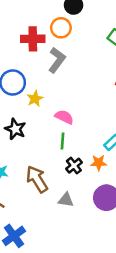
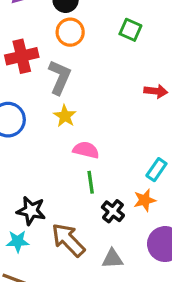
orange circle: (61, 28) -> (70, 32), moved
yellow star: (35, 99) -> (65, 116), moved
black star: (15, 129) -> (31, 211), moved

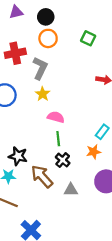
black cross: (113, 211) -> (63, 160), moved

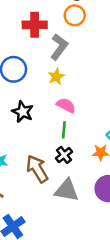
black star: (18, 156) -> (23, 112), moved
gray triangle: (71, 190) -> (67, 190), size x1.5

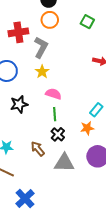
black star: (23, 112) -> (19, 104), turned -30
brown arrow: (37, 169) -> (38, 149), size x0.7

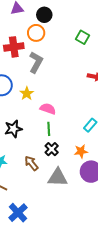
orange circle: (50, 20) -> (36, 33), moved
yellow star: (42, 72) -> (27, 93), moved
black star: (19, 104) -> (13, 129), moved
orange star: (87, 128) -> (81, 151), moved

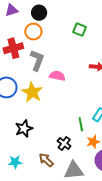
yellow star: (27, 93) -> (32, 92), size x1.5
pink semicircle: (48, 109) -> (57, 76), moved
green line: (49, 129) -> (81, 124), moved

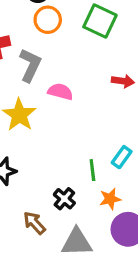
green square: (80, 30) -> (100, 21), size x1.5
orange circle: (33, 32) -> (48, 20), moved

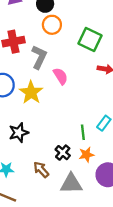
green square: (100, 21) -> (90, 39), moved
pink semicircle: (60, 92) -> (61, 76), turned 42
orange star: (110, 199) -> (86, 155), moved

